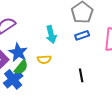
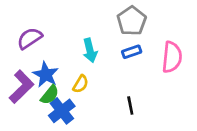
yellow semicircle: (44, 59) -> (81, 84), turned -56
blue cross: (13, 79) -> (62, 111), moved

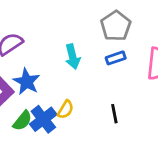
yellow semicircle: (81, 84) -> (66, 110), moved
green semicircle: (50, 95) -> (22, 121), moved

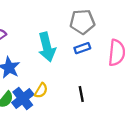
gray pentagon: (116, 26) -> (82, 22), turned 30
cyan arrow: (73, 57) -> (47, 47), size x1.4

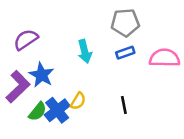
cyan arrow: (47, 47) -> (85, 51), size x0.7
pink semicircle: (117, 53) -> (165, 58), turned -95

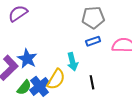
purple semicircle: (26, 40) -> (18, 13), moved
cyan arrow: (85, 51) -> (72, 62), moved
yellow semicircle: (78, 101) -> (56, 79), size x1.5

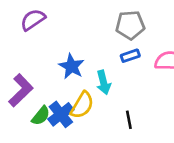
blue star: (27, 59) -> (72, 66), moved
black line: (92, 82) -> (129, 120), moved

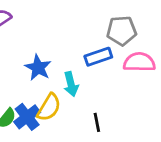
gray pentagon: (130, 25) -> (122, 31), moved
blue rectangle: (130, 56) -> (98, 57), size x1.4

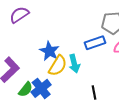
yellow semicircle: (49, 107) -> (58, 66), moved

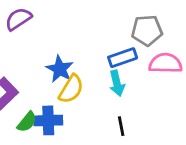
cyan arrow: (74, 64) -> (117, 83), moved
blue cross: (41, 88) -> (48, 120), turned 36

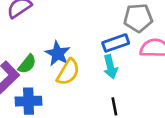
blue cross: (48, 120) -> (29, 101), moved
green semicircle: (27, 122) -> (27, 64), moved

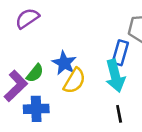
blue rectangle: (116, 43) -> (120, 53), turned -55
cyan arrow: (110, 67) -> (115, 76), size x1.4

